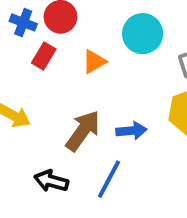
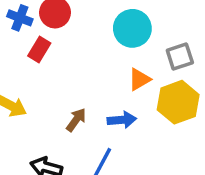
orange triangle: (94, 62) -> (139, 79), moved
brown arrow: (83, 131) -> (76, 120), size x0.6

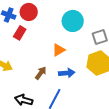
orange triangle: (139, 79) -> (59, 50), moved

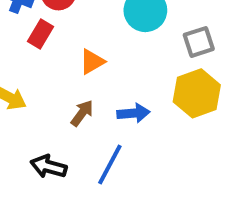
orange triangle: (59, 50) -> (92, 62), moved

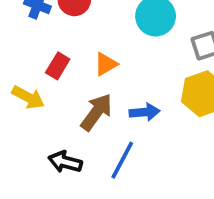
red rectangle: (41, 34) -> (58, 66), moved
brown arrow: (82, 113) -> (96, 112), size x1.5

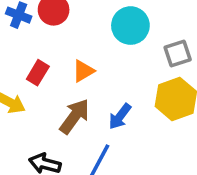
blue arrow: (144, 112) -> (120, 116), turned 132

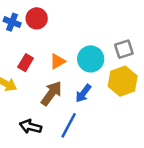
cyan circle: (130, 26) -> (91, 59), moved

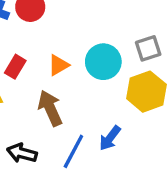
brown arrow: (51, 93) -> (50, 108), turned -60
blue arrow: (83, 93) -> (110, 138), moved

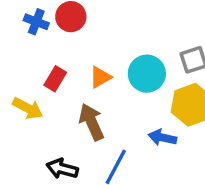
blue arrow: (110, 138) -> (162, 138), moved, turned 65

